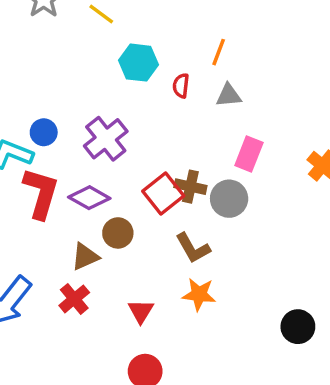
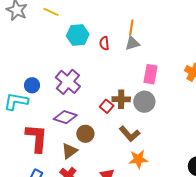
orange line: (219, 52) -> (131, 27), moved
red L-shape: (41, 193) -> (37, 138), moved
red square: (163, 193) -> (107, 106), size x0.6

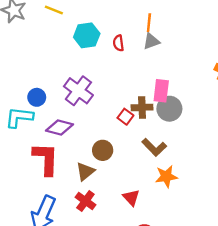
pink rectangle: (151, 74) -> (161, 91), moved
purple diamond: (65, 117) -> (59, 127), moved

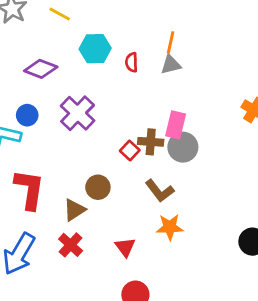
purple diamond: (59, 127) -> (41, 69), moved

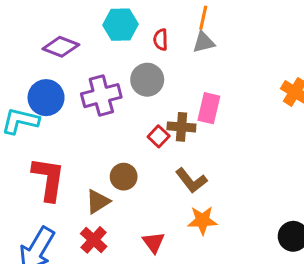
purple cross: (78, 113) -> (101, 96), turned 32
blue circle: (27, 115) -> (46, 98), size x1.5
gray circle: (183, 147) -> (147, 80), moved

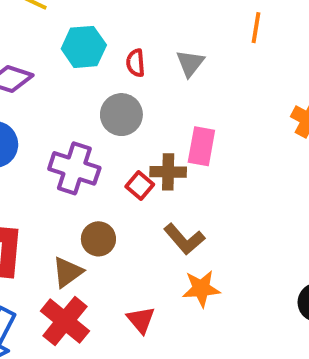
orange line: (203, 18) -> (256, 28), moved
gray triangle: (204, 42) -> (190, 63), turned -35
purple cross: (101, 96) -> (74, 168), moved, turned 36
red cross: (94, 240) -> (65, 321), size x1.4

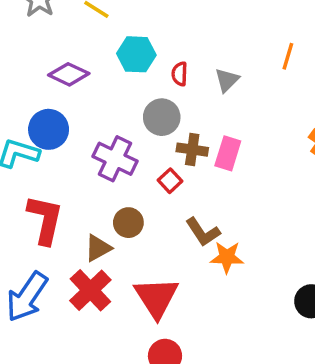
brown cross: (168, 172) -> (192, 150), moved
orange star: (201, 289) -> (227, 257), moved
red triangle: (141, 320) -> (156, 297), size x1.8

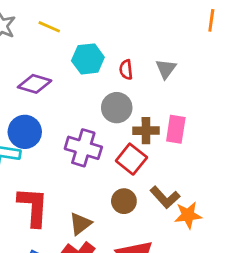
orange line: (288, 56) -> (211, 20), moved
red square: (170, 181) -> (131, 159), size x1.5
brown circle: (128, 223) -> (124, 201), moved

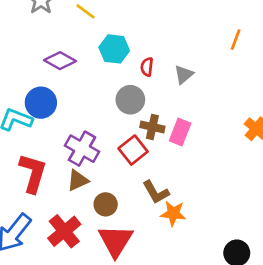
purple cross: (83, 148) -> (82, 149), moved
brown circle: (124, 201) -> (106, 204), moved
brown triangle: (80, 224) -> (78, 180), moved

